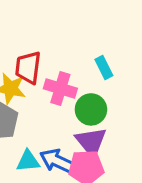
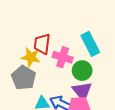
cyan rectangle: (104, 68) -> (90, 44), size x1.6

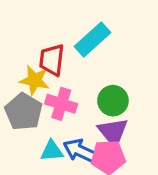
cyan rectangle: (90, 44) -> (93, 40), moved, turned 75
pink cross: (63, 57) -> (61, 104), moved

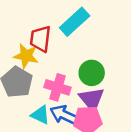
pink cross: (61, 104) -> (58, 87), moved
cyan triangle: (52, 151) -> (40, 115), turned 30

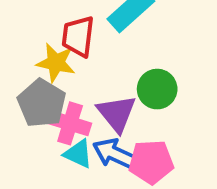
pink cross: (58, 87) -> (70, 123), moved
purple triangle: (92, 99) -> (117, 113), moved

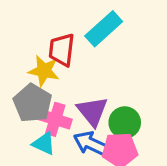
green circle: (157, 89) -> (125, 123), moved
cyan triangle: (78, 154) -> (44, 144), moved

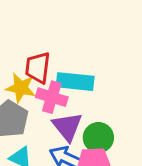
cyan rectangle: (104, 29) -> (75, 82), moved, turned 48
pink cross: (55, 119) -> (52, 97), moved

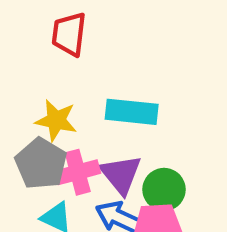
red trapezoid: (38, 68) -> (69, 34), moved
pink cross: (52, 97) -> (78, 172), moved, turned -32

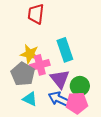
cyan rectangle: (132, 112) -> (65, 50), turned 65
pink cross: (78, 172) -> (40, 65), moved

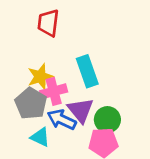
yellow star: (30, 54) -> (40, 77), turned -30
blue arrow: (59, 99) -> (62, 120), moved

